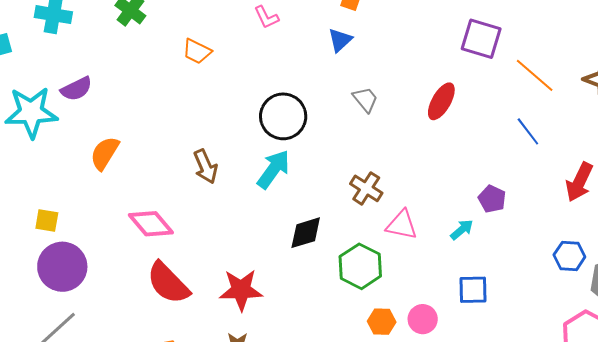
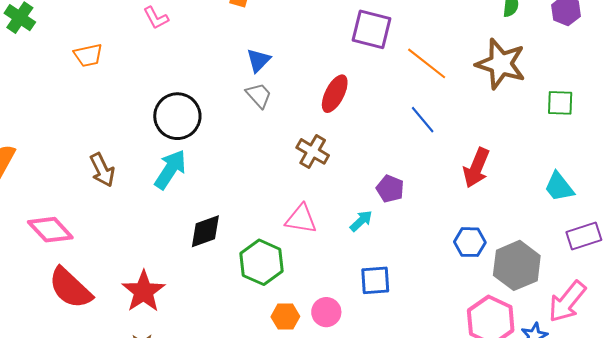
blue triangle: (340, 40) -> (258, 60), moved
orange trapezoid: (197, 51) -> (88, 55), turned -36
brown cross: (366, 188) -> (313, 151), moved
red star: (241, 290) -> (143, 291), turned -30

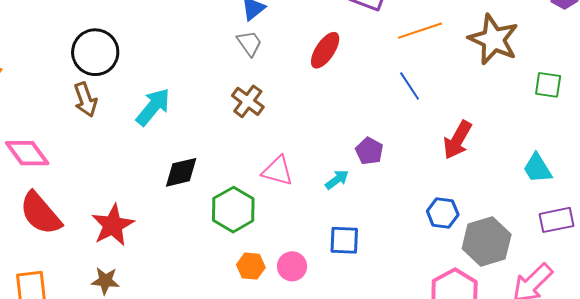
orange line: (427, 63) -> (420, 31), turned -63
black circle: (177, 116) -> (95, 52), moved
brown cross: (313, 151) -> (248, 101), moved

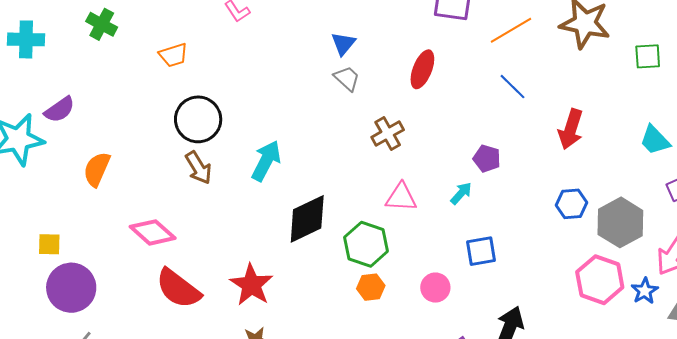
brown cross: (248, 101) -> (388, 133), moved, turned 36
black diamond: (181, 172) -> (307, 219), size x1.4
orange hexagon: (251, 266) -> (371, 287), moved

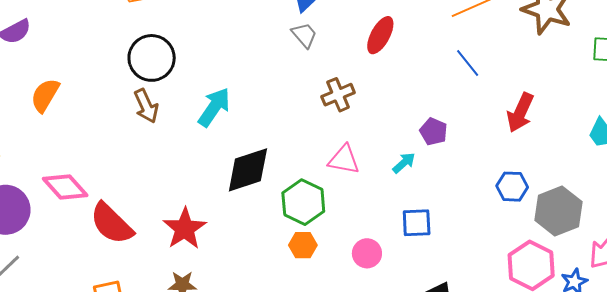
pink diamond: (153, 232) -> (65, 187), moved

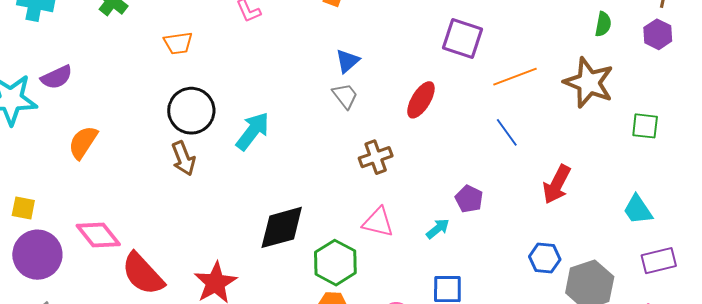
cyan arrow: (214, 107) -> (253, 131), moved

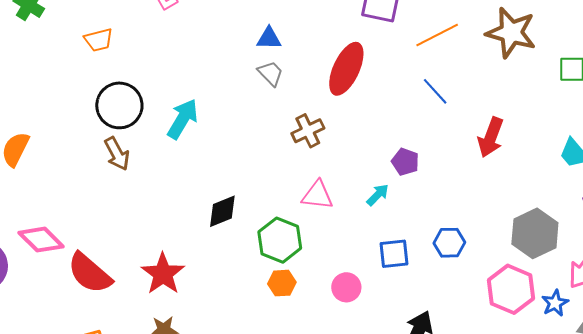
blue triangle: (347, 61) -> (269, 38), turned 48
red ellipse: (421, 100) -> (346, 69), size x1.4
black diamond: (282, 227) -> (222, 211), size x0.7
blue hexagon: (545, 258) -> (449, 243), moved

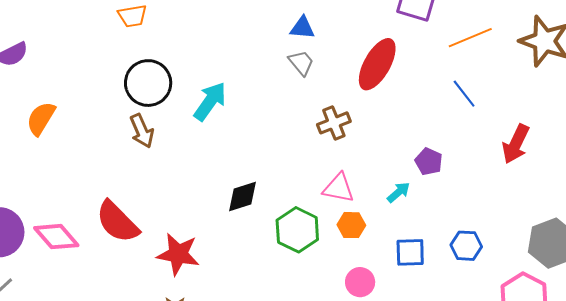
pink diamond: (41, 240) -> (56, 237), moved
red semicircle: (90, 273) -> (117, 222), moved
red star: (163, 274) -> (178, 254), turned -30
orange hexagon: (282, 283) -> (351, 225), moved

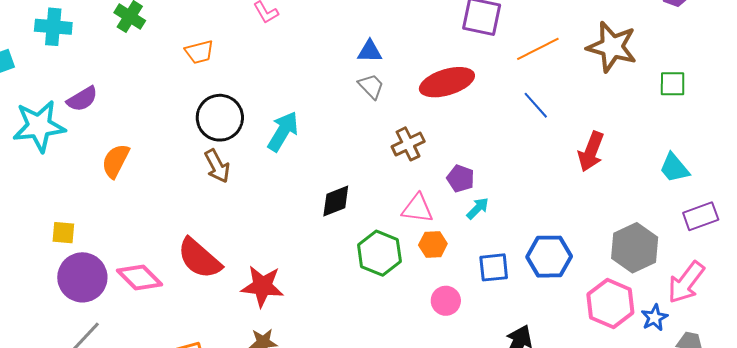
red ellipse: (377, 64) -> (447, 82), turned 48
purple pentagon: (429, 161) -> (461, 178), moved
black diamond: (242, 196) -> (336, 201), moved
blue hexagon: (466, 246) -> (549, 257), size x1.4

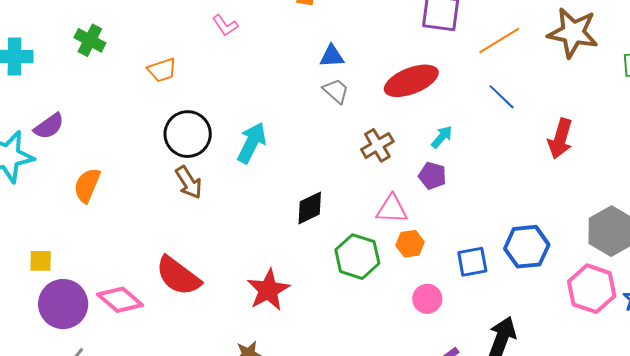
cyan arrow: (478, 208) -> (442, 137), moved
red star: (262, 286) -> (268, 290), moved, turned -30

